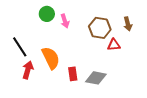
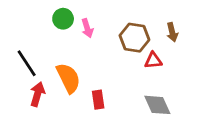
gray diamond: (96, 78) -> (157, 105), moved, turned 55

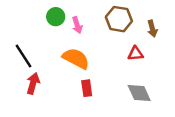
brown hexagon: (134, 38) -> (119, 19), moved
orange semicircle: (68, 78) -> (76, 58), moved, turned -36

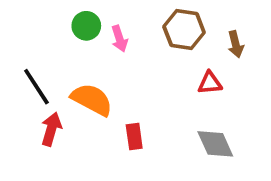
orange semicircle: (76, 58) -> (92, 100), moved

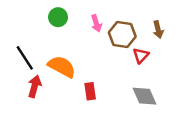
brown hexagon: (184, 29) -> (122, 34), moved
pink arrow: (119, 39) -> (96, 23), moved
red triangle: (210, 83) -> (141, 55), turned -42

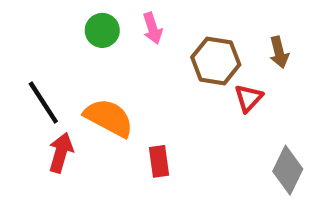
pink arrow: (96, 23) -> (152, 28), moved
gray diamond: (144, 96) -> (288, 170), moved, turned 50

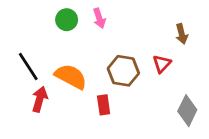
brown hexagon: (216, 61) -> (123, 71), moved

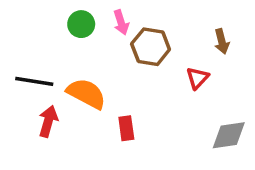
black line: (28, 67) -> (34, 81), turned -48
brown hexagon: (123, 71) -> (151, 47), moved
gray diamond: (187, 111) -> (229, 135), turned 56

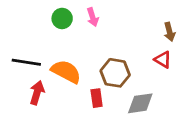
brown hexagon: (151, 47) -> (115, 73), moved
red triangle: (197, 78) -> (163, 60), moved, turned -42
gray diamond: (229, 135) -> (140, 103), moved

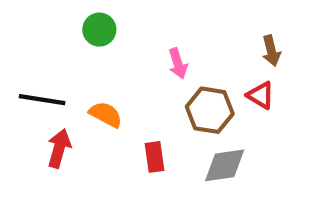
pink arrow: (93, 17) -> (178, 64), moved
orange semicircle: (66, 72) -> (106, 114), size x0.7
brown hexagon: (115, 73) -> (210, 110), moved

